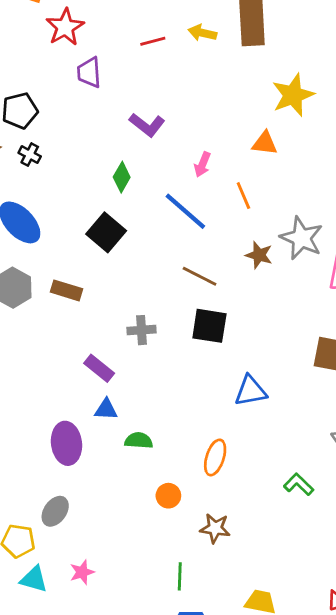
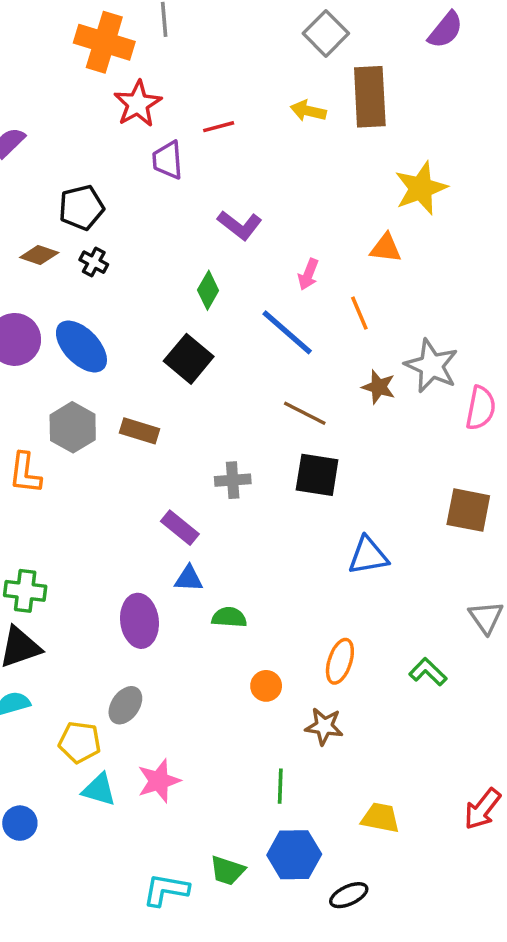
red line: (153, 41) -> (219, 127), moved
orange ellipse: (215, 457) -> (340, 661), moved
pink star: (82, 572) -> (159, 781), size x1.4

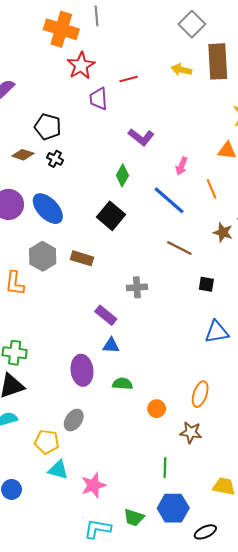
black pentagon: (81, 208) -> (48, 127), turned 30
black square: (317, 475) -> (206, 284), moved, size x0.6
green semicircle: (229, 617) -> (122, 384), moved
pink star: (159, 781) -> (93, 485), moved

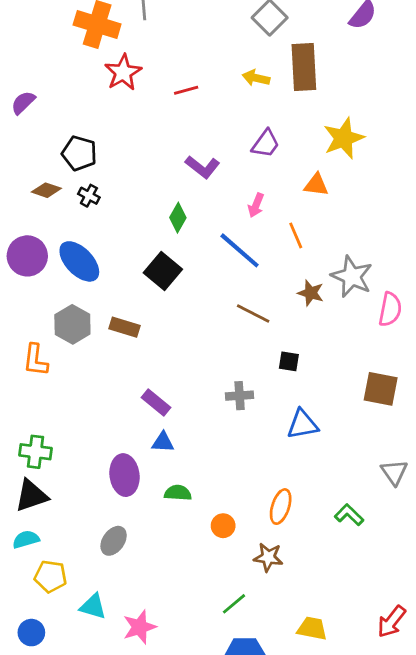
purple trapezoid: (99, 99) -> (266, 144), moved, turned -140
gray cross: (137, 287) -> (240, 396), moved
yellow pentagon: (47, 442) -> (51, 576), moved
green line: (165, 468) -> (234, 604), turned 48

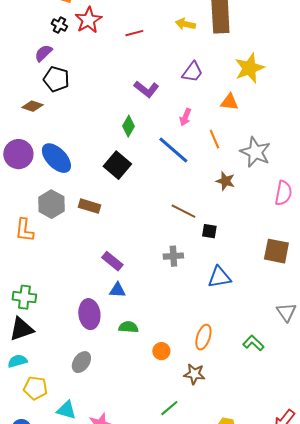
purple semicircle: (23, 103) -> (43, 53), moved
black cross: (89, 196) -> (59, 25), moved
gray star: (352, 276) -> (255, 152), moved
brown line: (253, 313) -> (183, 211), moved

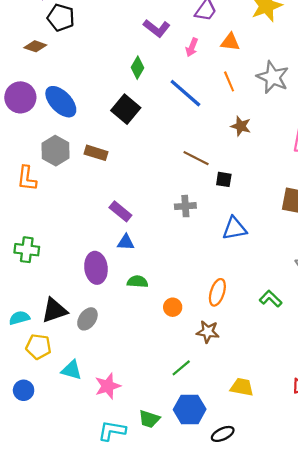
orange triangle: (229, 102) -> (230, 42), moved
pink arrow: (185, 117) -> (192, 47), moved
gray star: (255, 152) -> (273, 77), moved
black triangle: (21, 329) -> (54, 310), moved

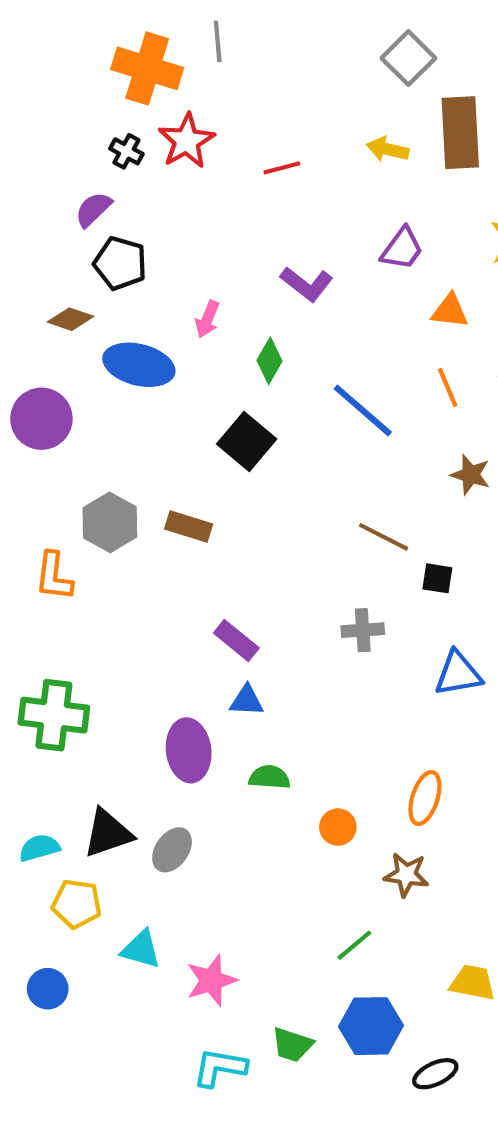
pink arrow: (192, 47) -> (207, 319), moved
blue ellipse: (61, 102) -> (139, 365), moved, turned -32
green cross: (27, 250) -> (54, 715), size x1.4

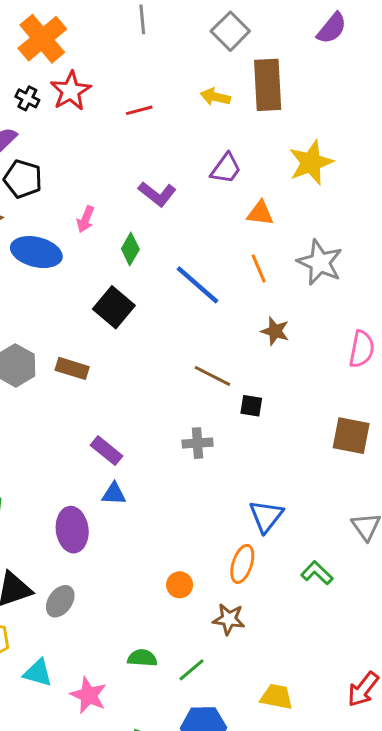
gray line: (218, 41) -> (142, 19), moved
orange cross: (147, 68) -> (42, 39), turned 33
blue triangle: (458, 674) -> (266, 516), moved, turned -42
green semicircle: (269, 777) -> (142, 658), moved
pink star: (211, 980) -> (89, 695), turned -30

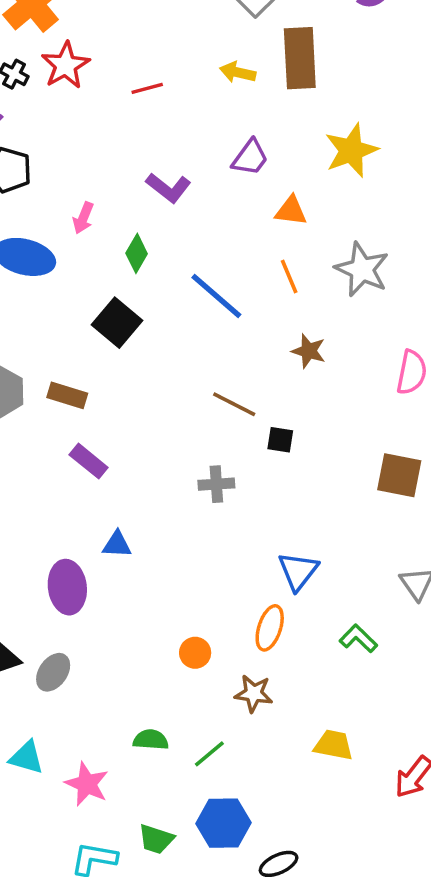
purple rectangle: (106, 451) -> (89, 461), moved
yellow trapezoid: (277, 697) -> (334, 745), moved

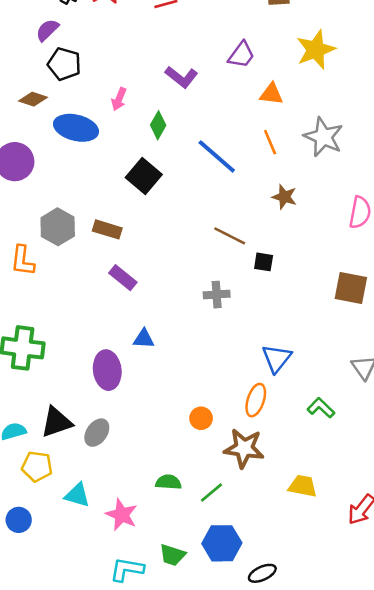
brown star: (254, 694) -> (244, 448), size x1.4

